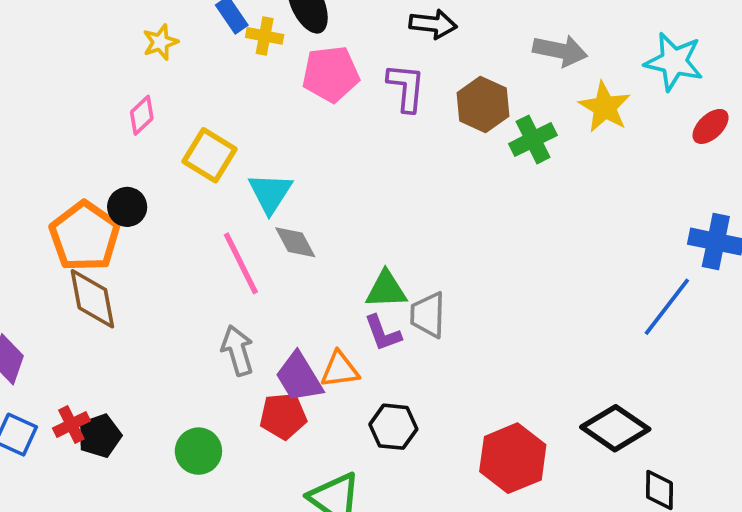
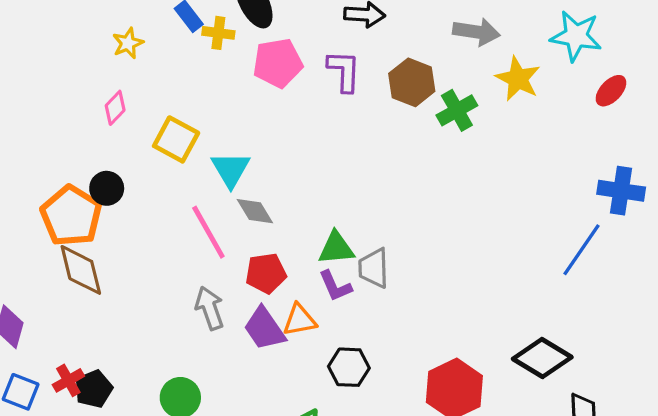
red pentagon: (283, 416) -> (266, 273), moved

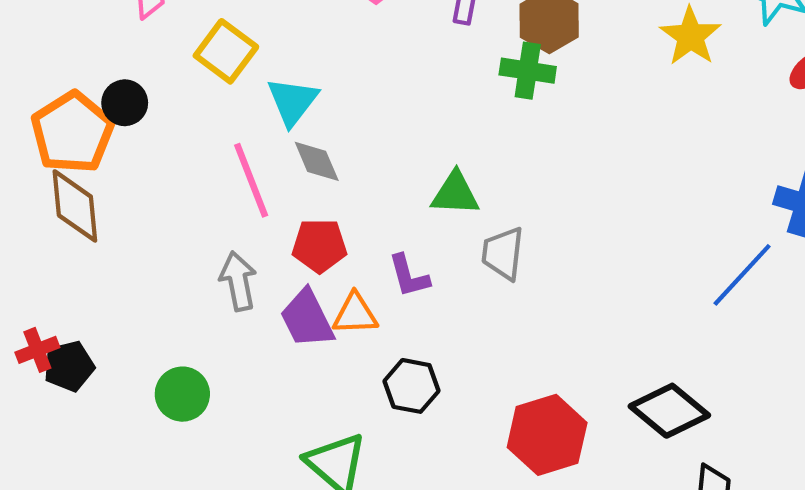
green cross: (457, 110) -> (528, 71), moved, turned 30
green triangle: (336, 248) -> (455, 194), moved
gray trapezoid: (374, 268) -> (503, 253), moved

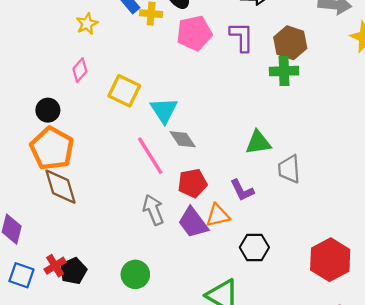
black circle: (125, 103) -> (48, 110), moved

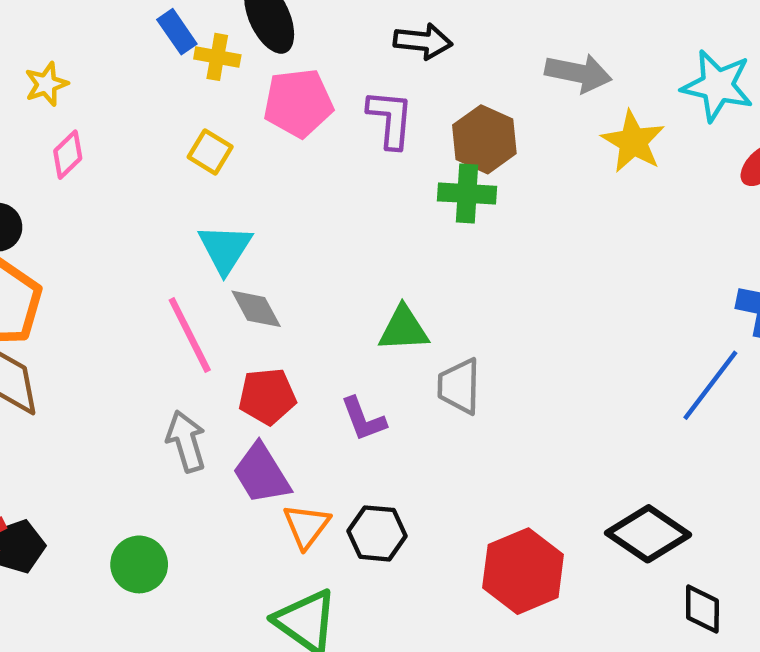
yellow star: (87, 24) -> (46, 84), moved
yellow square: (124, 91) -> (210, 152), moved, size x0.7
orange triangle: (218, 215) -> (306, 526), moved, turned -45

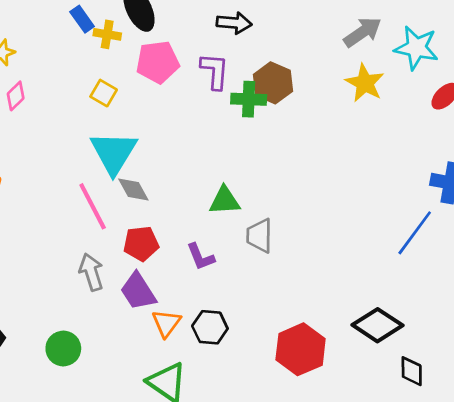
gray arrow: (578, 73) -> (362, 32), moved, turned -45
green cross: (467, 194) -> (249, 99), moved
cyan triangle: (225, 249) -> (114, 153), size x1.4

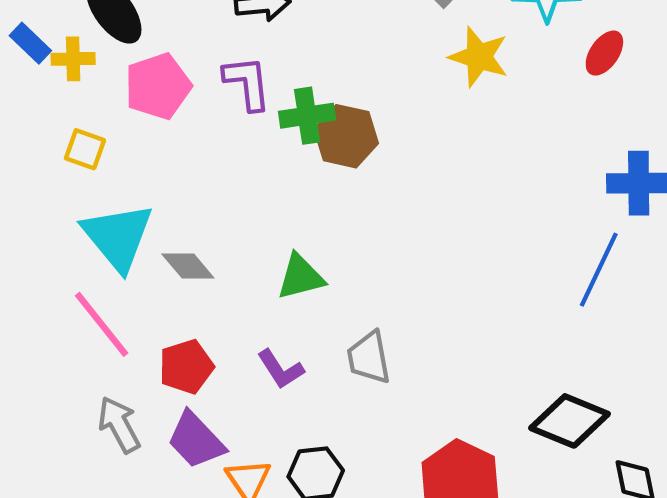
brown hexagon: (273, 83) -> (346, 136), moved
gray diamond: (133, 190) -> (188, 266), moved
gray trapezoid: (259, 236) -> (369, 358), moved

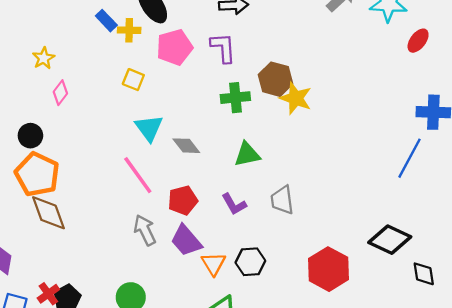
yellow star: (479, 57) -> (296, 98), moved
green cross: (307, 116) -> (235, 98), moved
cyan triangle: (118, 237) -> (149, 128), size x0.7

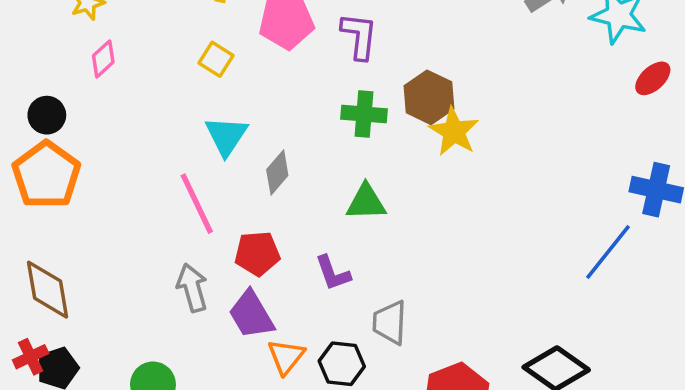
gray diamond: (186, 146) -> (277, 173), turned 68
gray trapezoid: (282, 200) -> (390, 323), moved
brown diamond: (48, 213) -> (48, 290), moved

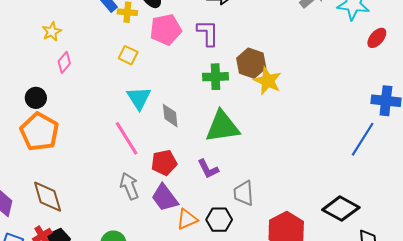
gray diamond: (277, 173) -> (170, 116), turned -40
green triangle: (366, 202) -> (222, 127), size x1.5
orange triangle: (286, 357) -> (187, 219), turned 35

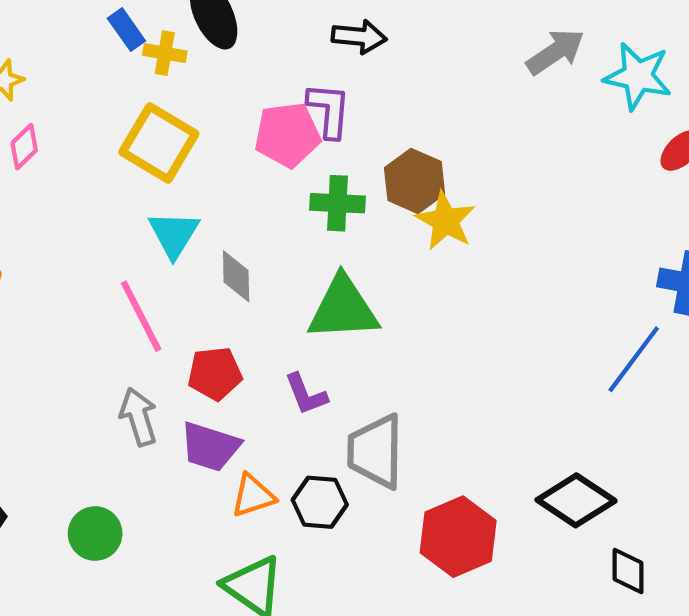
pink pentagon: (166, 30) -> (287, 135), moved
yellow square: (128, 55) -> (159, 143), size x1.8
gray trapezoid: (244, 193) -> (376, 451), size x1.4
purple trapezoid: (165, 198) -> (210, 447), turned -40

